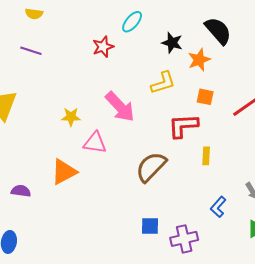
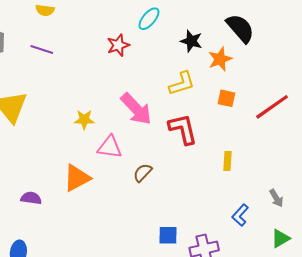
red L-shape: (183, 126) -> (183, 129), moved, turned 80
brown semicircle: (151, 167) -> (143, 173), moved, size x0.6

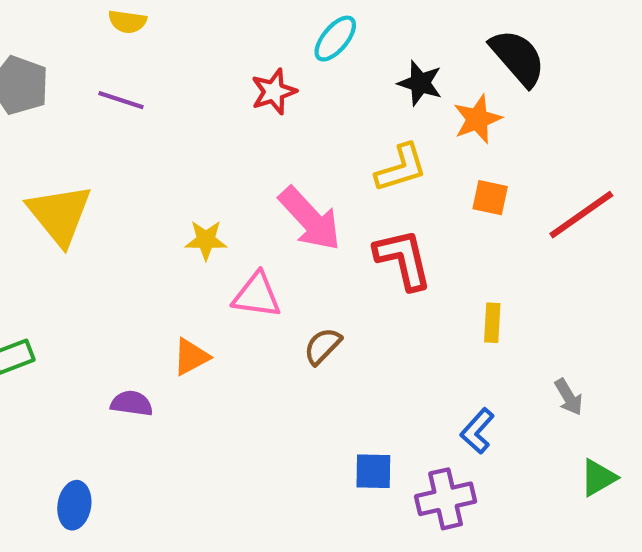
orange triangle: (77, 178) -> (191, 357), size x0.7
purple semicircle: (31, 198) -> (132, 403), moved
gray arrow: (276, 198) -> (569, 397), moved
blue L-shape: (240, 215) -> (477, 431), moved

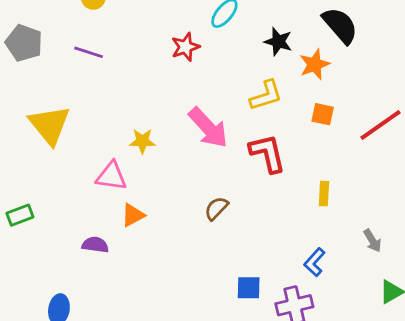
pink triangle: (257, 295) -> (111, 176), moved

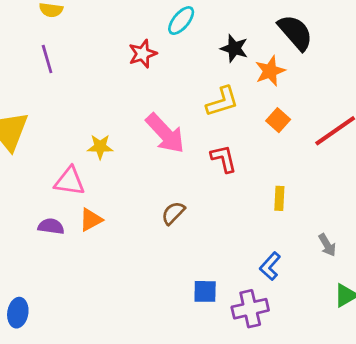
purple line: (89, 52) -> (47, 59), turned 56
orange square: (323, 114) -> (278, 120), turned 30
red L-shape: (267, 153) -> (224, 159), size x0.7
purple semicircle: (95, 245) -> (51, 226), moved

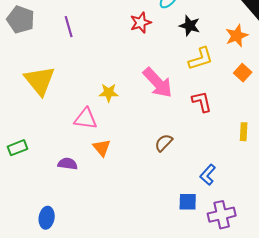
black star: (234, 48) -> (190, 26), moved
orange triangle: (91, 220) -> (102, 148), turned -42
purple semicircle: (51, 226) -> (68, 164), moved
blue L-shape: (270, 266) -> (208, 175), moved

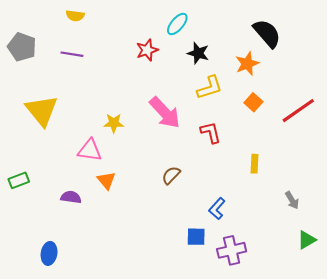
purple line: (69, 27) -> (72, 54), turned -65

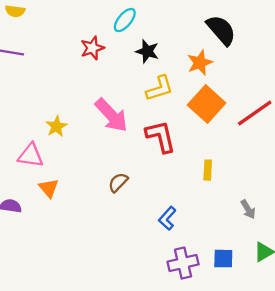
orange square: (253, 102) -> (207, 104), size x1.8
yellow star: (114, 123) -> (56, 126), turned -30
red L-shape: (211, 132) -> (161, 136), size x1.4
blue square: (196, 237) -> (223, 259), moved

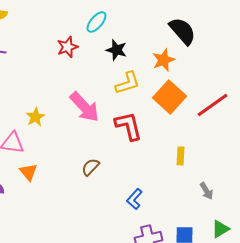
yellow rectangle: (208, 170) -> (180, 156), moved

